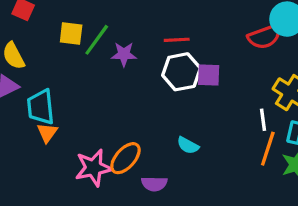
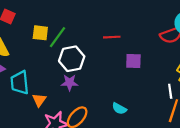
purple star: (124, 54) -> (70, 83), moved
white hexagon: (181, 72) -> (72, 59), moved
orange triangle: (47, 133) -> (39, 100), moved

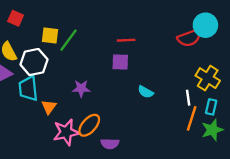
white hexagon: (72, 59) -> (34, 62), moved
purple square: (133, 61) -> (120, 62), moved
cyan semicircle: (119, 109) -> (146, 92), moved

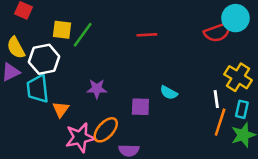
purple square: (120, 62) -> (140, 107), moved

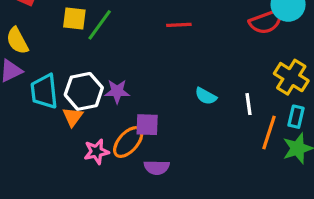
white hexagon: (44, 59) -> (84, 91), moved
white line: (216, 99) -> (249, 104), moved
purple square: (140, 107) -> (147, 125), moved
pink star: (80, 138) -> (96, 152), size x0.7

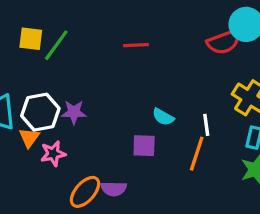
purple square: (147, 125) -> (144, 146), moved
orange line: (269, 133) -> (197, 154), moved
orange ellipse: (128, 142) -> (85, 192), moved
pink star: (96, 152) -> (53, 154), moved

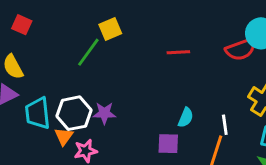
yellow square: (31, 39) -> (110, 29), moved, turned -30
red line: (136, 45) -> (178, 52), moved
cyan semicircle: (163, 117) -> (186, 118), turned -96

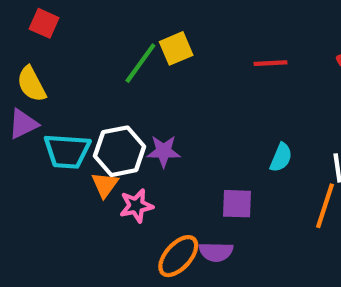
yellow square: (110, 29) -> (176, 48), moved
cyan trapezoid: (38, 113) -> (67, 151), turned -80
purple square: (168, 144) -> (237, 204), moved

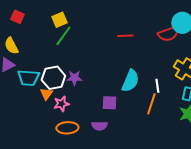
yellow square: (176, 48) -> (59, 20), moved
cyan semicircle: (281, 158) -> (130, 81), size x1.6
orange ellipse: (178, 256) -> (67, 128), moved, turned 45

